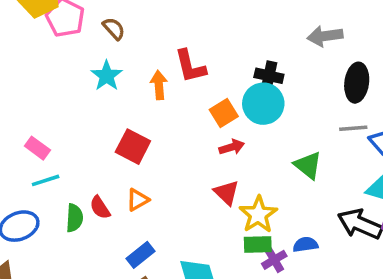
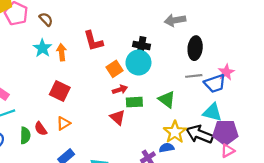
orange arrow: (159, 85) -> (62, 52), moved
yellow star: (258, 214) -> (175, 132), moved
green rectangle: (258, 244) -> (134, 102), moved

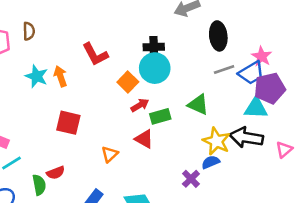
brown semicircle: (46, 19) -> (29, 31), moved, turned 56
orange triangle: (63, 123) -> (110, 154), moved
red semicircle: (41, 129) -> (56, 173), turned -64
purple pentagon: (225, 132) -> (270, 88), moved

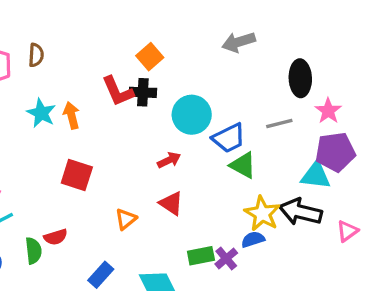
black ellipse: (218, 36) -> (300, 78), moved
black cross: (154, 47) -> (143, 92), moved
blue trapezoid: (251, 73) -> (229, 138), moved
orange square: (128, 82) -> (150, 57), moved
green rectangle: (160, 116) -> (201, 256), moved

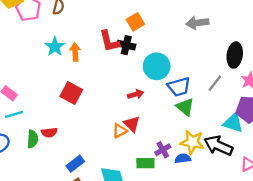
gray line: (279, 124) -> (215, 83), turned -48
yellow star: (262, 214) -> (192, 142), turned -30
orange triangle: (126, 219) -> (120, 131), moved
purple cross: (226, 259) -> (163, 150), moved

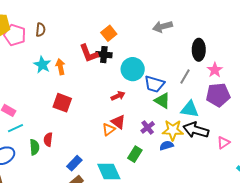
blue trapezoid: (179, 87) -> (154, 84), turned 40
cyan triangle: (233, 123) -> (190, 109), moved
red semicircle: (49, 133) -> (48, 139), turned 112
purple cross: (163, 150) -> (148, 127), moved
green rectangle: (145, 163) -> (135, 154), turned -49

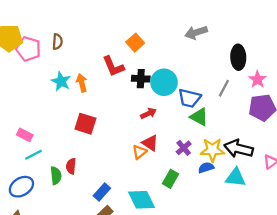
black cross: (104, 55) -> (141, 79), moved
cyan triangle: (190, 109) -> (236, 177), moved

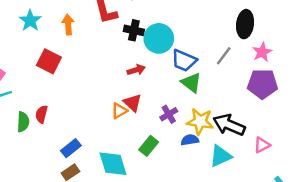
cyan star: (61, 81) -> (30, 21), moved
red square: (85, 124) -> (49, 61), moved
cyan triangle: (236, 177) -> (221, 156), turned -40

